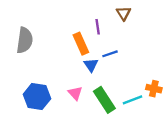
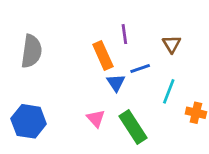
brown triangle: (124, 13) -> (172, 44), moved
blue hexagon: (37, 96) -> (29, 121), moved
cyan line: (133, 100) -> (169, 91), moved, turned -48

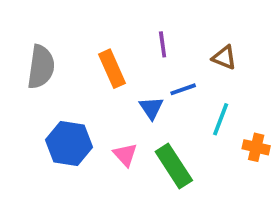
brown triangle: (172, 44) -> (224, 57), turned -36
orange rectangle: (103, 56) -> (112, 69), moved
blue hexagon: (29, 121) -> (69, 144), moved

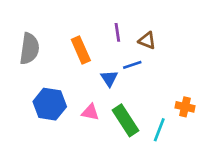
brown triangle: (224, 57) -> (147, 41), moved
cyan line: (221, 119) -> (159, 130), moved
pink triangle: (125, 155) -> (90, 112), turned -36

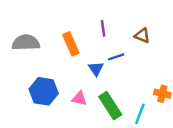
brown triangle: (147, 41) -> (142, 36), moved
gray semicircle: (29, 49) -> (26, 43), turned -100

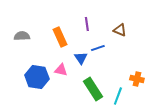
gray semicircle: (26, 43) -> (22, 36), size x0.7
pink triangle: (79, 98) -> (61, 70), moved

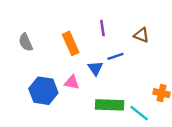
gray semicircle: (22, 36) -> (26, 42), turned -112
green rectangle: (93, 89) -> (110, 105), turned -55
cyan line: (118, 96) -> (139, 113), turned -72

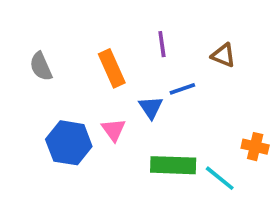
pink triangle: (72, 82) -> (114, 130), turned 42

